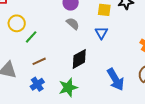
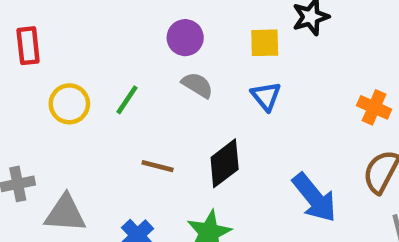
green line: (31, 37) -> (127, 100), moved
brown line: (39, 61) -> (158, 166), moved, turned 48

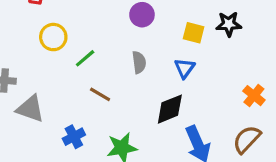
gray semicircle: (197, 85) -> (139, 62), moved, turned 35
green line: (127, 100) -> (85, 58), moved
black diamond: (225, 163) -> (170, 109), moved

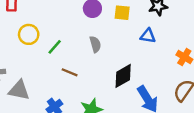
yellow square: (194, 33) -> (122, 13), moved
blue triangle: (185, 68) -> (148, 36), moved, turned -49

